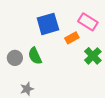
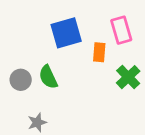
pink rectangle: (88, 22) -> (121, 30), turned 42
orange rectangle: (72, 38) -> (99, 52), turned -56

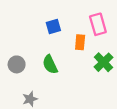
blue square: (66, 33) -> (53, 27), size x0.6
green semicircle: (48, 77) -> (50, 64), moved

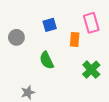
green cross: (103, 62) -> (91, 70), moved
gray circle: (17, 64) -> (16, 37), moved

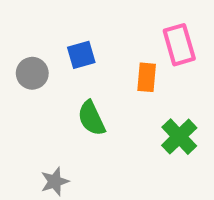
blue square: (50, 25) -> (81, 55), moved

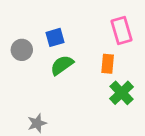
orange rectangle: (147, 77) -> (108, 64), moved
green semicircle: (91, 118) -> (62, 65), moved, turned 80

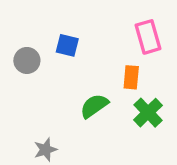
blue square: (55, 37) -> (67, 45), turned 30
green semicircle: (62, 65) -> (94, 106), moved

